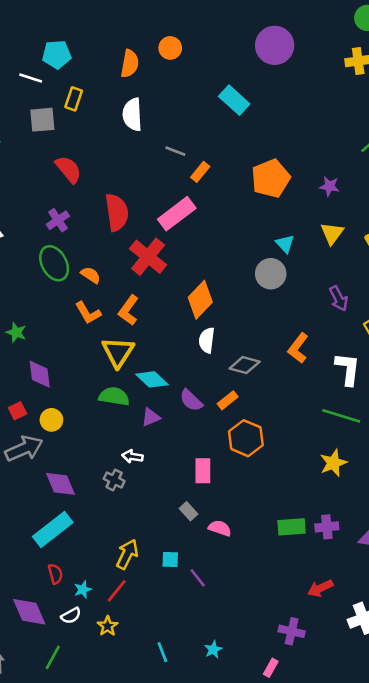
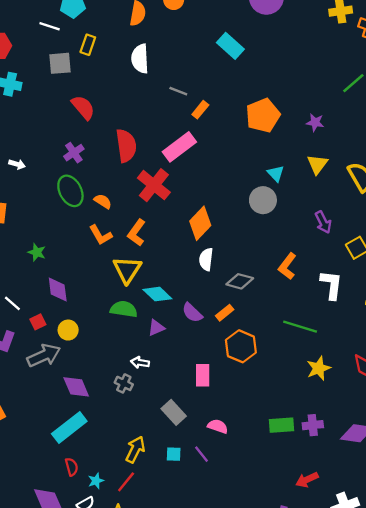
green line: (341, 416) -> (300, 327), moved
gray rectangle: (188, 511) -> (174, 412), moved, size x1.5
purple line: (198, 578) -> (201, 454), moved

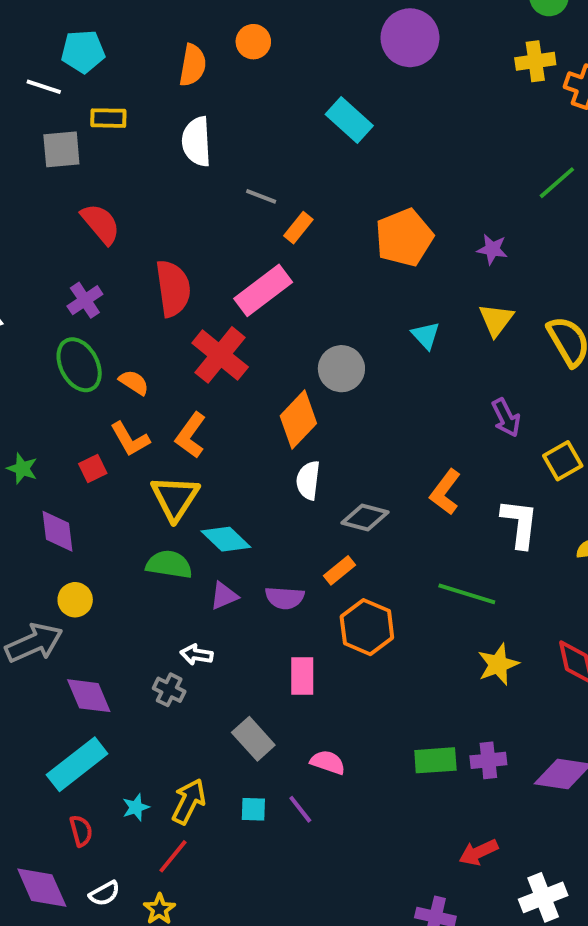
yellow rectangle: (88, 45) -> (108, 118), turned 72
gray circle: (263, 200) -> (341, 369), moved
purple semicircle: (192, 313) -> (285, 598), moved, turned -40
red square: (38, 322) -> (93, 469), moved
cyan star: (96, 481) -> (136, 807), moved

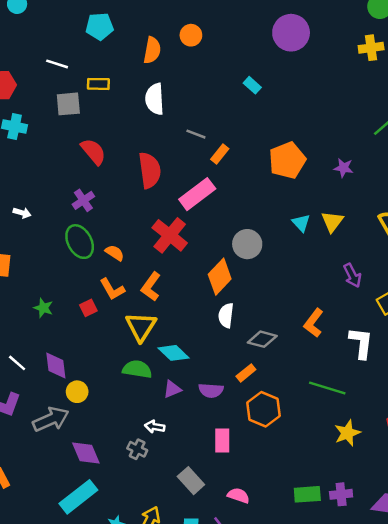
cyan pentagon: (83, 51) -> (100, 26), moved
cyan rectangle: (349, 120) -> (252, 85), size x0.6
red semicircle: (173, 288) -> (150, 170), moved
yellow triangle: (496, 320) -> (332, 222), moved
purple diamond: (58, 531) -> (56, 365), moved

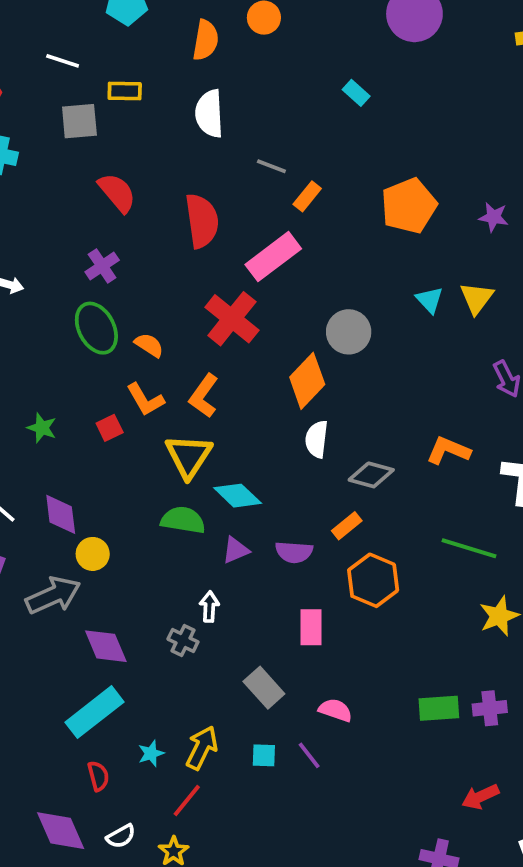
orange L-shape: (314, 323) -> (448, 450), turned 76
white arrow: (155, 427) -> (209, 607), turned 84

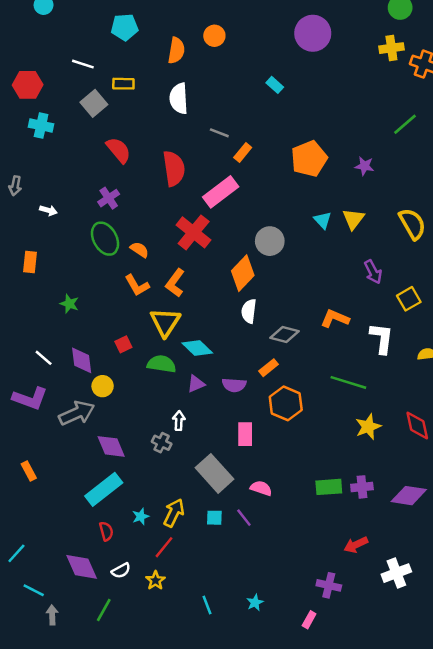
gray square: (79, 121) -> (94, 103), turned -35
red square: (110, 428) -> (123, 344), moved
gray rectangle: (264, 688) -> (214, 473), size x1.4

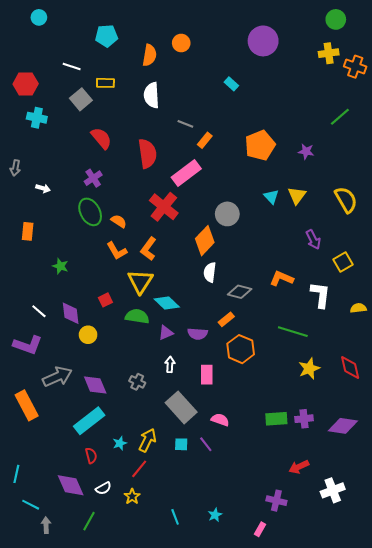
gray arrow: (77, 413) -> (57, 377), moved
white arrow: (179, 421) -> (170, 364), moved
orange rectangle: (29, 471) -> (27, 405), size x1.8
cyan line: (16, 553) -> (16, 474), turned -30

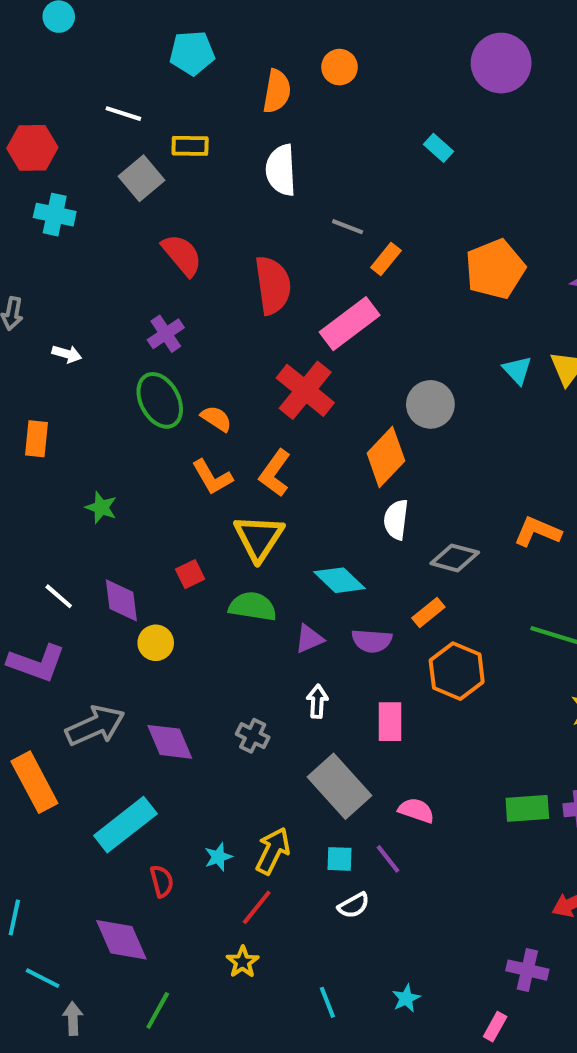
cyan diamond: (167, 303) -> (340, 580), moved
cyan rectangle: (89, 421) -> (125, 825), moved
white semicircle: (103, 488) -> (354, 905), moved

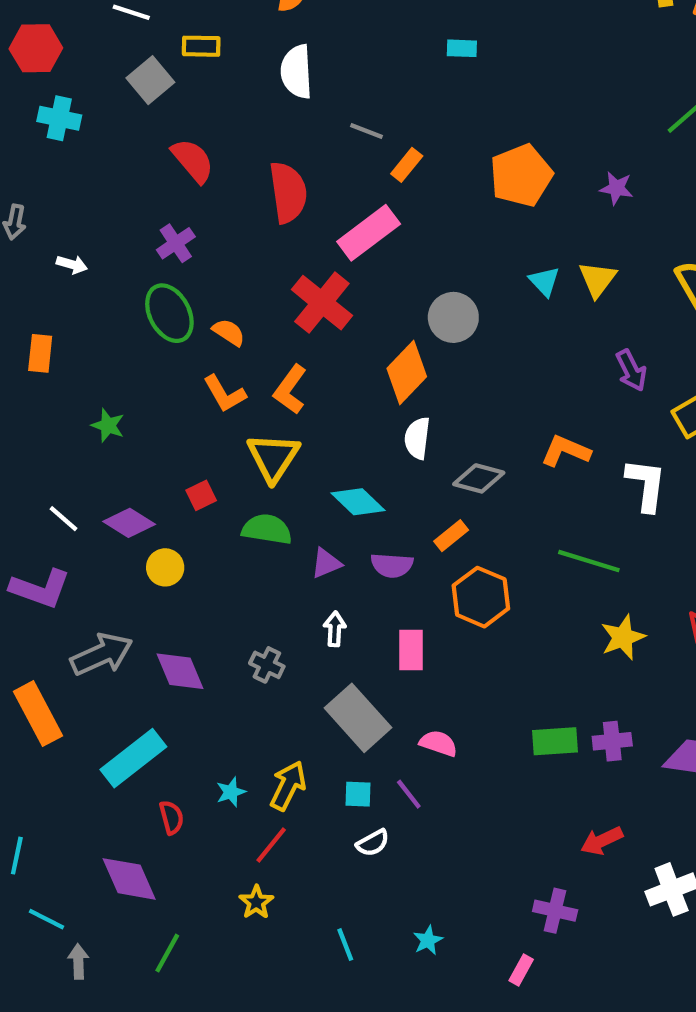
cyan rectangle: (438, 148) -> (462, 48), turned -40
purple diamond: (121, 600) -> (129, 523), turned -51

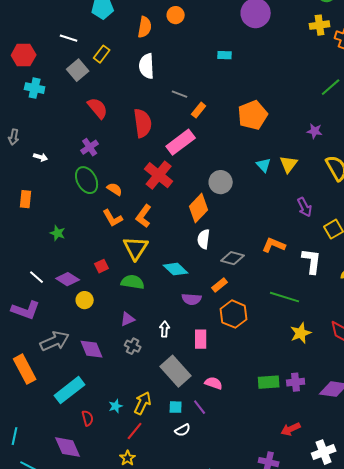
yellow rectangle: (201, 46) -> (102, 54), turned -54
purple star: (616, 188) -> (315, 131), moved
purple triangle: (326, 563) -> (128, 319), moved

